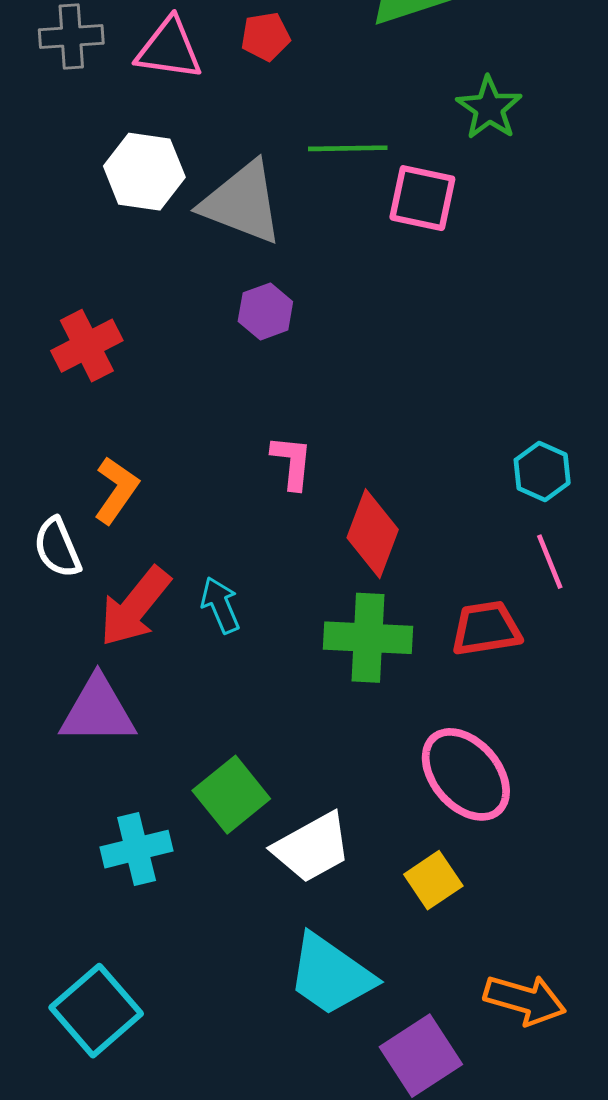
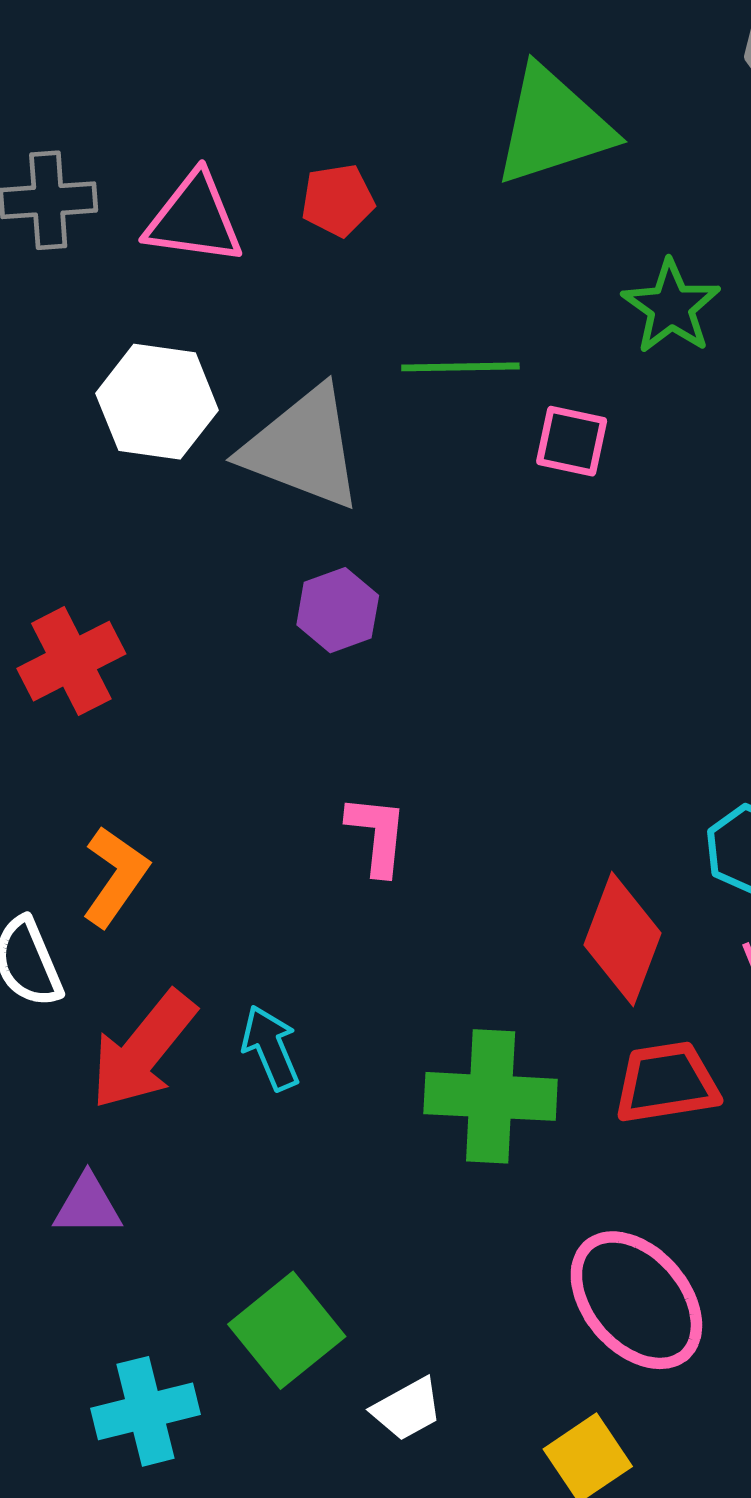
pink square: (422, 198) -> (572, 441), size x0.7
red diamond: (373, 534) -> (623, 939), moved
purple triangle: (98, 711) -> (88, 1205), size x0.6
white trapezoid: (312, 847) -> (407, 1409), size x0.6

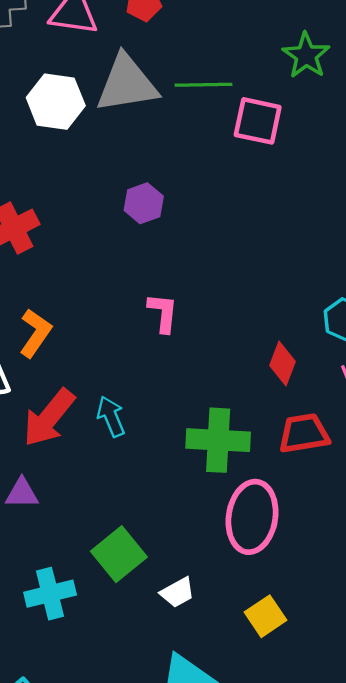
pink square: (572, 441) -> (258, 121), size x1.4
gray triangle: (303, 448) -> (127, 84), moved, turned -30
red diamond: (623, 939) -> (282, 363), size x0.7
pink ellipse: (636, 1300) -> (252, 517), moved, turned 50

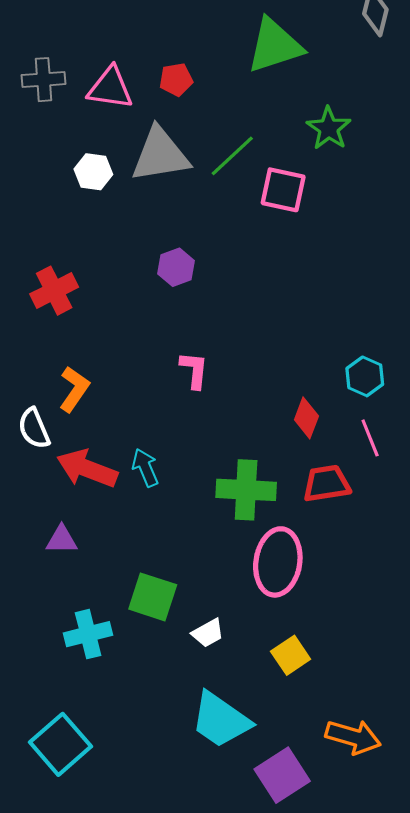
green line: (203, 85) -> (232, 156), turned -42
white hexagon: (56, 102) -> (93, 172), size x0.7
red arrow: (49, 418) -> (87, 469), turned 72
green square: (119, 554) -> (153, 597), turned -33

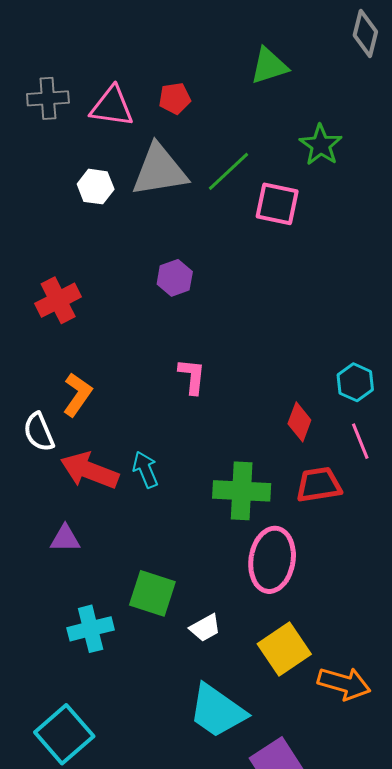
green triangle: (275, 46) -> (269, 66), size x0.7
yellow square: (291, 655) -> (284, 649), size x1.4
orange arrow: (353, 737) -> (344, 684), moved

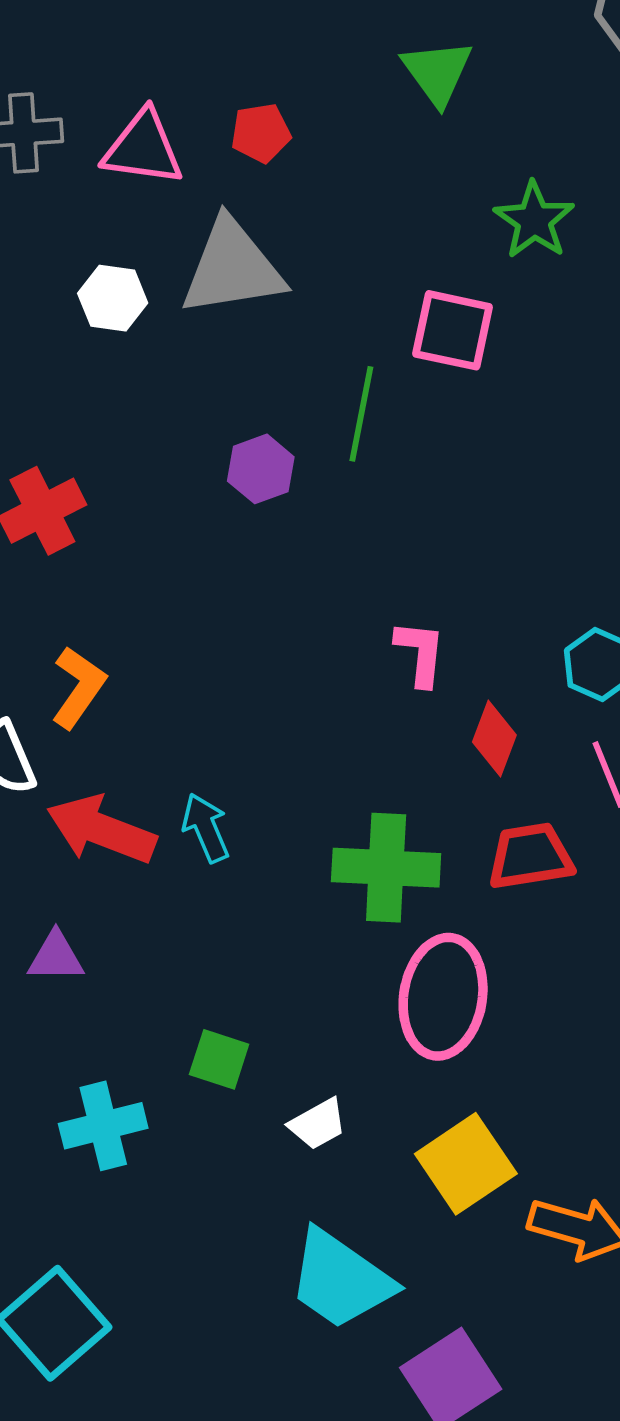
green triangle: (269, 66) -> (437, 72), turned -48
green line: (228, 171) -> (361, 414), moved, turned -36
pink L-shape: (192, 376) -> (420, 653), moved
green square: (152, 593) -> (219, 1059), size x0.7

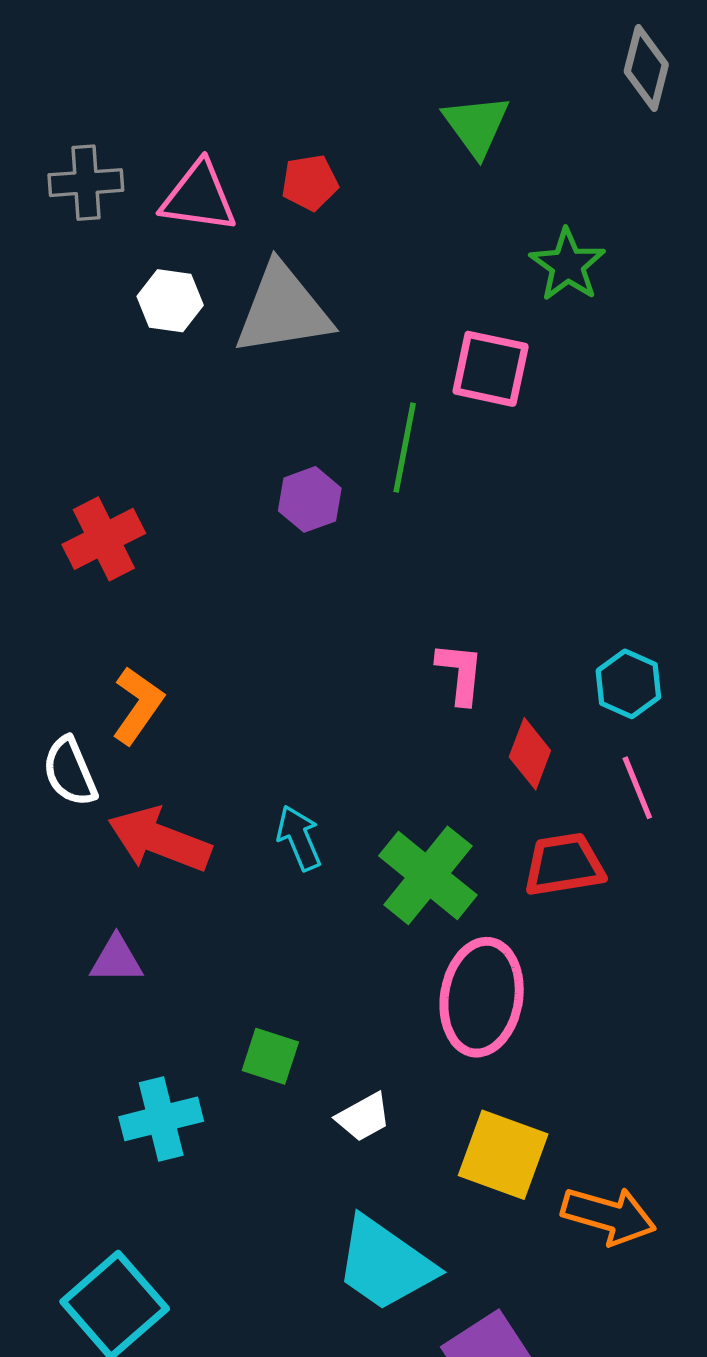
white hexagon: (113, 298) -> (170, 301), moved
cyan arrow: (206, 828) -> (299, 838), moved
green cross: (386, 868) -> (428, 875), turned 36
yellow square: (466, 1164) -> (503, 1155), turned -36

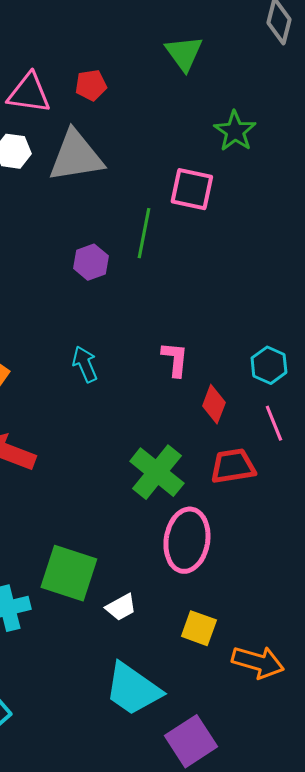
cyan arrow: (299, 838) -> (85, 364), moved
green square: (270, 1056) -> (69, 573), size x1.8
yellow square: (503, 1155) -> (199, 628), size x0.7

